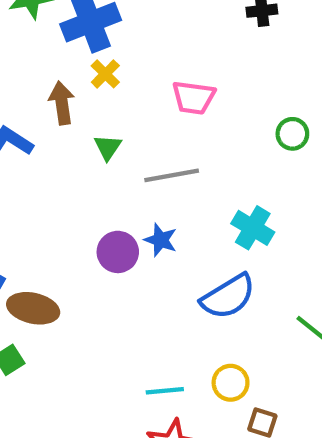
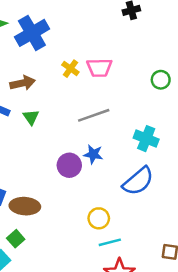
yellow cross: (105, 74) -> (70, 69), moved
brown arrow: (62, 103) -> (23, 83), turned 95
green triangle: (108, 147) -> (31, 117), moved
yellow circle: (231, 383) -> (99, 218), moved

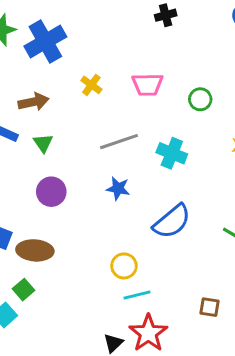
pink trapezoid: (99, 68) -> (147, 85), moved
cyan cross: (146, 139) -> (172, 153), moved
purple circle: (69, 165) -> (51, 192), moved

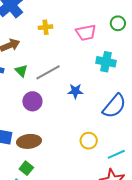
yellow cross: (91, 85) -> (46, 27), turned -32
pink trapezoid: (147, 85) -> (86, 33), moved
gray line: (119, 142) -> (48, 72), moved
cyan line: (137, 295) -> (116, 154), moved

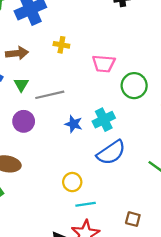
green circle: (118, 23) -> (134, 86), moved, size x1.5
cyan cross: (106, 62) -> (104, 120), moved, turned 36
cyan line: (116, 154) -> (86, 204), moved

